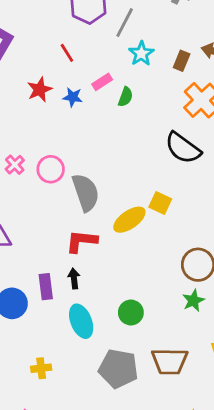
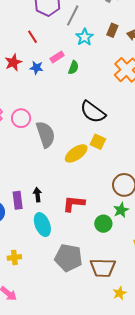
brown rectangle: (182, 61) -> (112, 30), moved
black semicircle: (183, 148) -> (93, 112), moved
red L-shape: (81, 241) -> (74, 204), moved
green circle: (131, 313) -> (103, 224), moved
brown trapezoid: (170, 361) -> (103, 268), moved

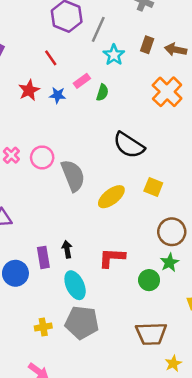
yellow square: (98, 142) -> (153, 187), moved
gray pentagon: (68, 258) -> (82, 322), moved

